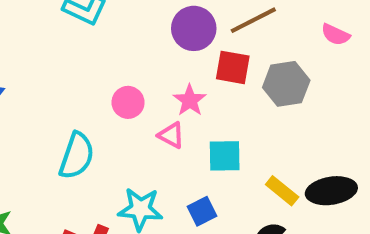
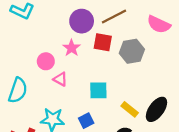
pink semicircle: (335, 35) -> (159, 24), size x1.5
pink star: (190, 100) -> (72, 48), moved
pink triangle: (171, 135) -> (60, 79), moved
black ellipse: (331, 191) -> (156, 109), turned -45

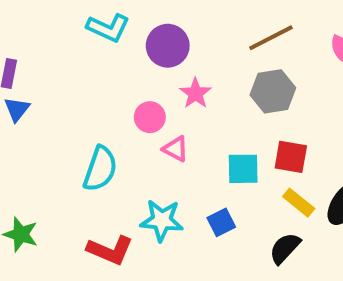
purple circle: (82, 21) -> (168, 46), moved
red square: (103, 42) -> (291, 157), moved
gray hexagon: (132, 51) -> (273, 91), moved

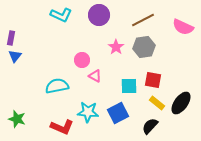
purple circle: (168, 46) -> (99, 15), moved
pink star: (195, 93) -> (116, 47), moved
cyan semicircle: (100, 169) -> (57, 86), turned -120
blue square: (221, 222) -> (118, 113), size x1.5

